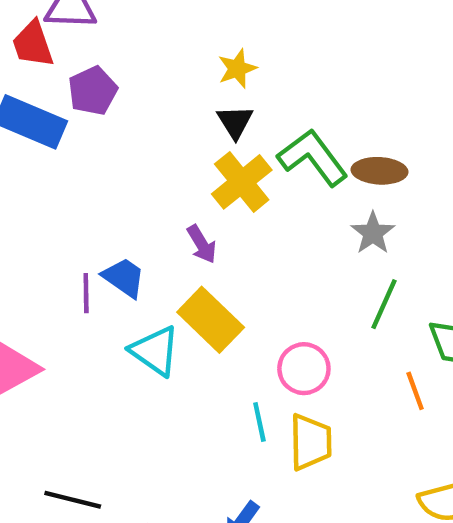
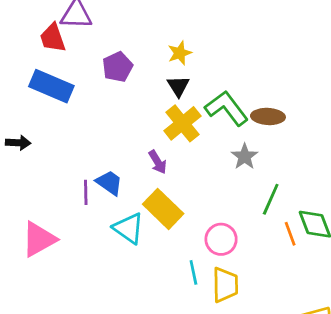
purple pentagon: (93, 91) -> (118, 67), moved
gray star: (373, 233) -> (245, 157), moved
orange line: (415, 391) -> (290, 234), moved

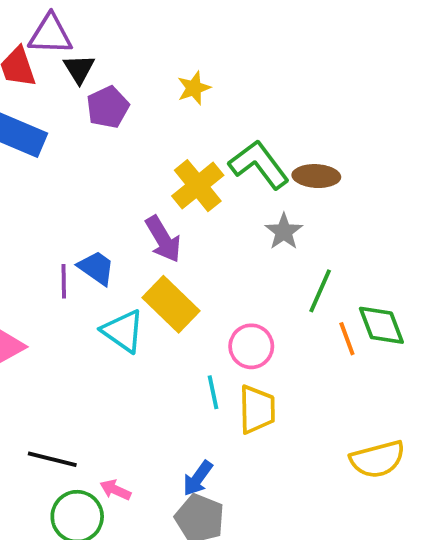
black triangle: (178, 86) -> (79, 69), moved
purple arrow: (158, 162) -> (163, 239), size x1.4

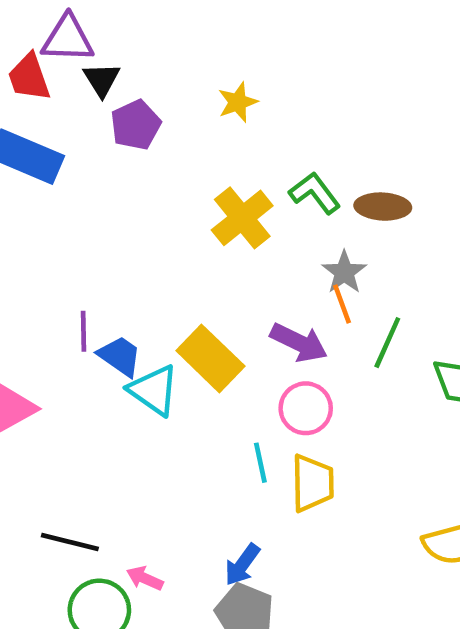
green L-shape: (259, 165) -> (315, 193), size x0.7
purple arrow: (163, 239) -> (299, 343), moved, turned -33
blue trapezoid: (96, 268) -> (120, 356), moved
orange line: (347, 339) -> (342, 304), moved

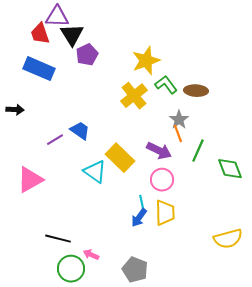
black triangle: (102, 80) -> (72, 35), size x1.4
yellow star: (238, 102) -> (146, 61), moved, size x1.6
purple line: (83, 331) -> (55, 140), moved, turned 60
blue trapezoid: (120, 356) -> (80, 131), moved
blue arrow: (242, 565) -> (139, 218), moved

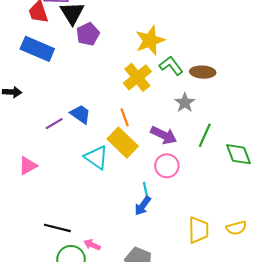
orange line: (178, 134) -> (125, 117), moved
pink triangle: (30, 180) -> (28, 166), size x0.7
yellow trapezoid: (165, 213) -> (198, 230), moved
yellow semicircle: (228, 239) -> (236, 228), size x0.7

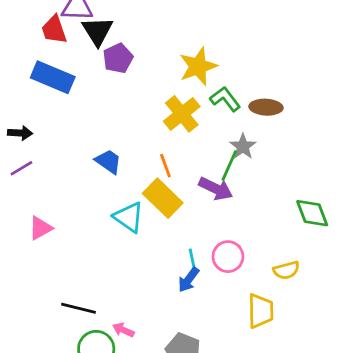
purple line: (54, 124) -> (21, 168), moved
green line: (205, 135) -> (229, 166), moved
pink circle: (167, 166) -> (228, 257), moved
yellow semicircle: (236, 228) -> (286, 270), moved

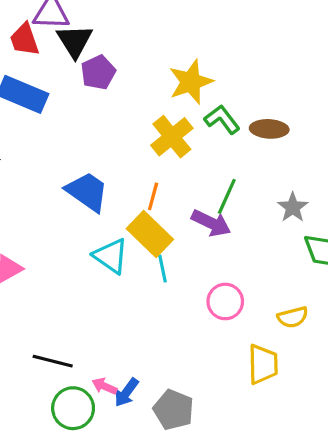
gray star: (243, 147) -> (293, 207), moved
blue trapezoid: (108, 161) -> (87, 192), size x1.4
orange line: (165, 166) -> (153, 196), turned 35
cyan line: (193, 261) -> (162, 269), moved
blue arrow: (189, 280) -> (126, 392), moved

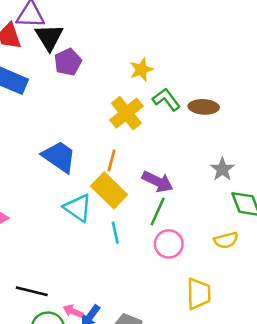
yellow star: (191, 82) -> (141, 70), size x0.7
green line: (227, 196) -> (158, 212), moved
cyan line: (162, 269) -> (115, 233), moved
yellow semicircle: (293, 317) -> (226, 240), moved

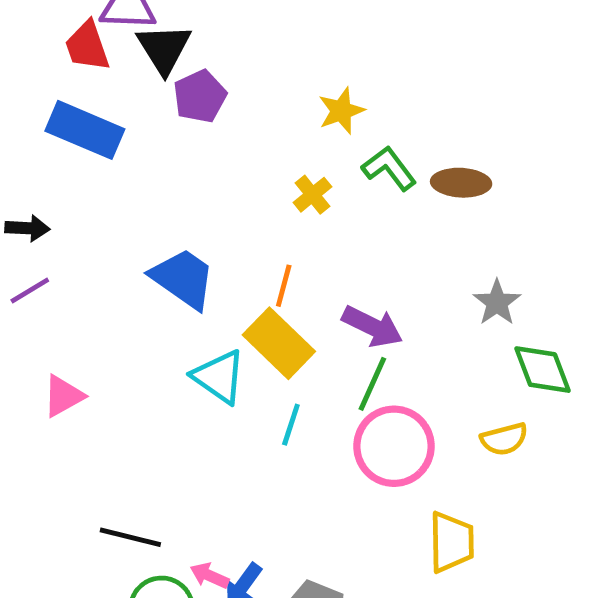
yellow cross: (126, 113) -> (312, 195), size x0.6
cyan line: (115, 233) -> (291, 425), turned 30
pink circle: (169, 244) -> (394, 446), size x1.4

